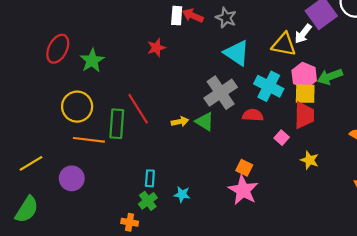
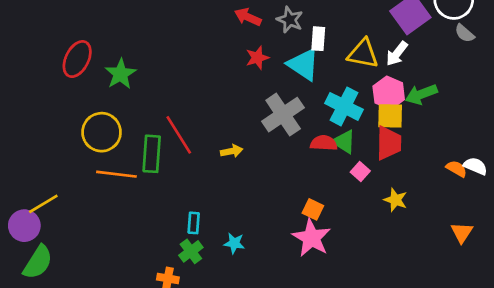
white rectangle: (177, 16) -> (318, 39), moved
white arrow: (303, 34) -> (397, 54), moved
red star: (156, 48) -> (257, 58), moved
green triangle: (205, 122) -> (344, 142), moved
purple circle: (72, 178) -> (24, 226), moved

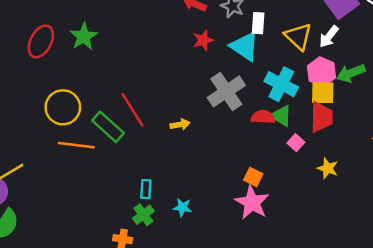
yellow triangle: (363, 54) -> (298, 37), turned 32
green star: (120, 74) -> (84, 37), moved
green rectangle: (152, 154) -> (108, 127), turned -52

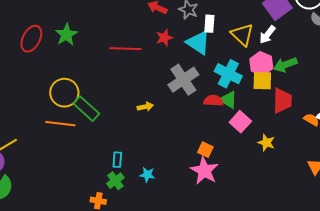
yellow circle: (63, 107) -> (64, 93), moved
red line: (132, 110) -> (125, 49), moved, turned -56
red trapezoid: (322, 117) -> (282, 101), moved
pink square: (296, 143) -> (240, 122), size x1.5

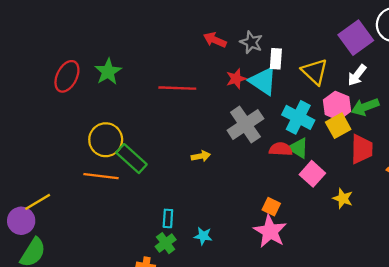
white arrow: (267, 35) -> (357, 75), moved
red star: (164, 38) -> (236, 79), moved
yellow square: (262, 81) -> (338, 126), turned -30

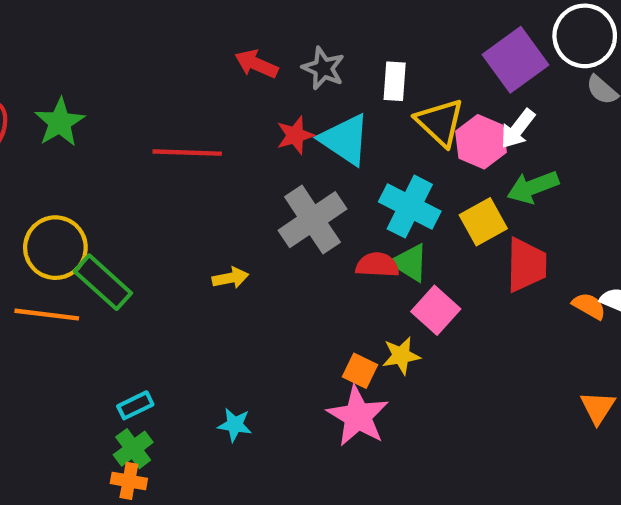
white rectangle: (276, 59) -> (395, 81), moved
pink hexagon: (337, 106) -> (481, 142), moved
yellow star: (343, 198) -> (401, 356), moved, turned -30
cyan rectangle: (168, 218) -> (135, 405), moved, turned 60
green cross: (166, 243) -> (133, 449), moved

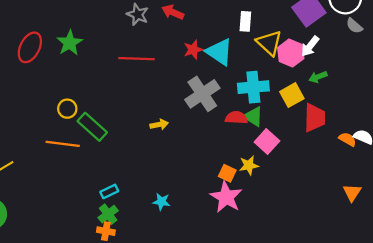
gray star: (323, 68) -> (138, 14), moved
green arrow: (533, 187) -> (318, 77), size x0.7
cyan cross: (410, 207) -> (253, 87), turned -32
yellow circle: (55, 248) -> (67, 109), size x0.6

